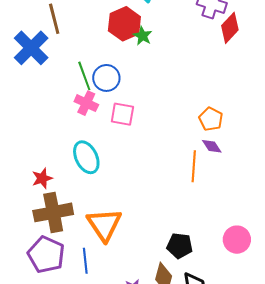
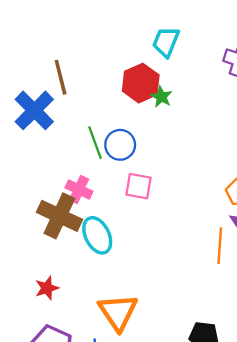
pink cross: (86, 103) -> (79, 190), moved
red star: (42, 178) -> (47, 288), moved
brown cross: (53, 212) -> (59, 216), moved, turned 36

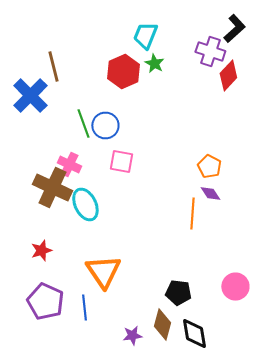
green star: (161, 97) -> (154, 64), moved

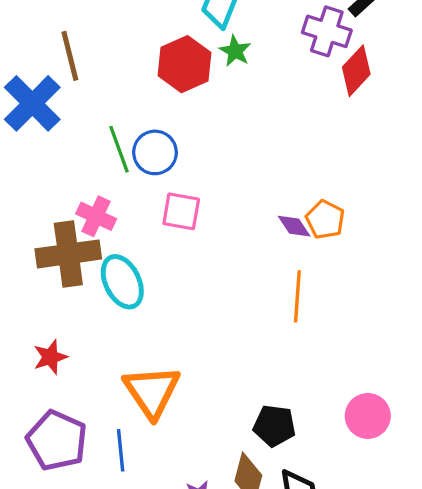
brown cross: (52, 188) -> (68, 254), turned -33
purple diamond: (210, 194) -> (294, 226), moved

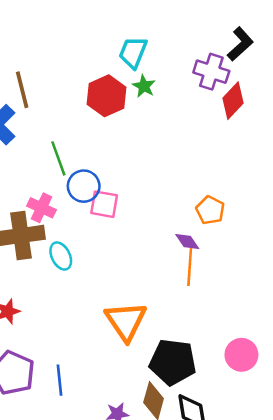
blue circle: (155, 152) -> (84, 186), moved
purple diamond: (294, 226) -> (187, 242), moved
cyan ellipse: (122, 282) -> (61, 256), size x0.7
orange triangle: (152, 391) -> (126, 321), moved
black pentagon: (274, 426) -> (173, 362), size x1.5

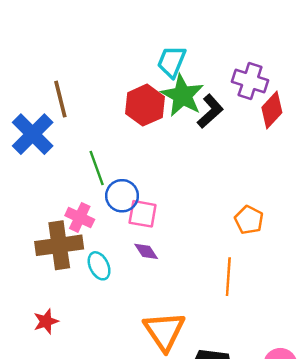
black L-shape: (240, 44) -> (210, 111), moved
green star: (144, 86) -> (182, 95), size x1.8
purple diamond: (187, 242) -> (146, 251), moved

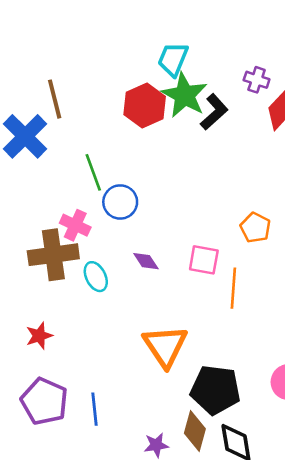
purple cross: (250, 81) -> (257, 80), size x0.7
pink square: (143, 214) -> (204, 260), moved

